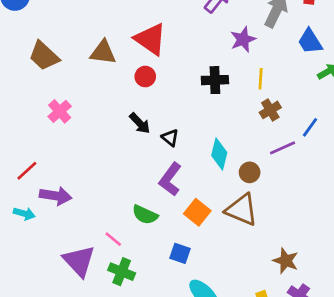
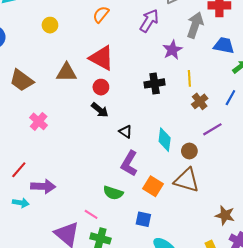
blue trapezoid: (310, 41) -> (224, 45), turned 140
black arrow: (140, 123) -> (100, 110), moved
blue line: (310, 127) -> (230, 98), moved

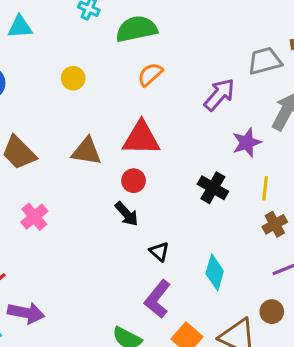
red triangle: (102, 58) -> (141, 138), turned -36
black cross: (155, 83) -> (213, 188), turned 30
brown circle: (189, 151) -> (272, 312), moved

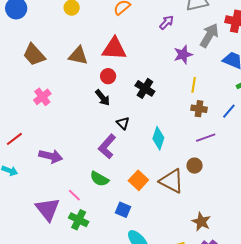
purple arrow: (219, 95) -> (167, 22), size x0.7
black cross: (213, 188) -> (145, 88), moved
brown cross: (275, 224) -> (199, 109), turned 35
purple L-shape: (158, 299) -> (107, 147), moved
purple arrow: (26, 313) -> (51, 156), moved

